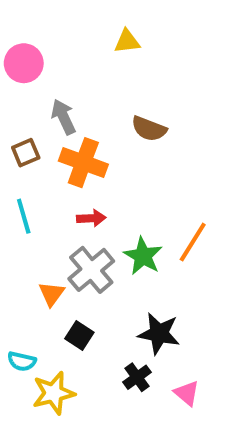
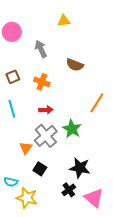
gray arrow: (63, 117) -> (41, 49), moved
orange cross: (83, 163) -> (42, 82), size x0.7
orange line: (193, 242) -> (97, 103), moved
yellow star: (54, 393) -> (27, 198), turned 30
pink triangle: (187, 393) -> (94, 198), size x1.5

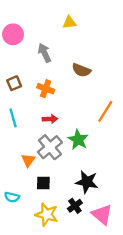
black square: (40, 169) -> (43, 183), turned -32
yellow star: (27, 198) -> (47, 214), moved

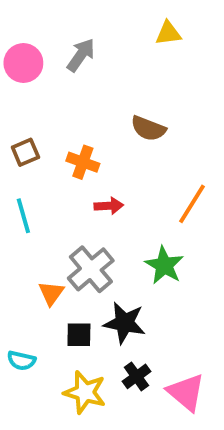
yellow triangle: (69, 22) -> (168, 33), moved
gray arrow: (44, 53) -> (81, 55), moved, turned 60
red arrow: (50, 119) -> (109, 206), moved
green star: (78, 140) -> (164, 265), moved
black star: (87, 182) -> (125, 323), moved

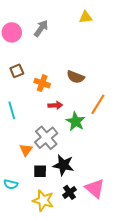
brown semicircle: (148, 128) -> (76, 77), moved
brown square: (25, 152) -> (17, 71), moved
green star: (164, 265) -> (76, 122), moved
pink triangle: (186, 392) -> (95, 188), moved

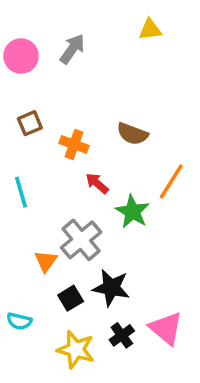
red arrow: (55, 105) -> (97, 183), turned -136
black square: (40, 171) -> (71, 298), turned -32

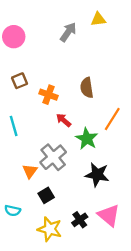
gray arrow: (72, 49) -> (68, 32), moved
brown semicircle: (132, 134) -> (87, 88), turned 60
black star: (111, 288) -> (97, 175), moved

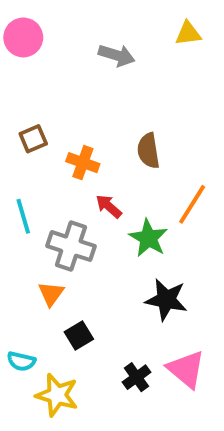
yellow triangle: (98, 19) -> (188, 33), moved
gray arrow: (68, 32) -> (117, 55), turned 72
pink circle: (14, 37) -> (23, 37), moved
gray cross: (53, 157) -> (71, 246), moved, turned -32
yellow star: (50, 229) -> (57, 395), moved

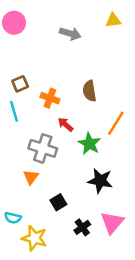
cyan line: (23, 216) -> (14, 111), moved
black square: (79, 335) -> (58, 202), moved
pink triangle: (186, 369) -> (112, 223), turned 30

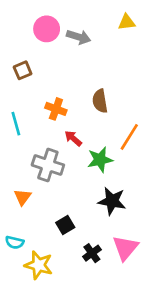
pink circle: (14, 23) -> (47, 29), moved
brown square: (20, 84) -> (23, 70), moved
green star: (89, 144) -> (100, 160), turned 30
orange triangle: (31, 177) -> (23, 197), moved

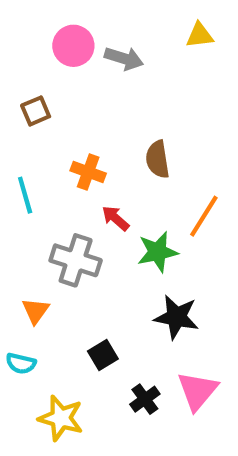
cyan semicircle: (15, 242) -> (21, 363), moved

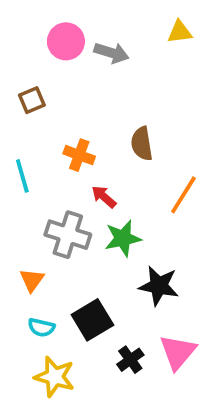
green star: (158, 252) -> (123, 238), moved
black square: (103, 355) -> (92, 320), size x1.5
cyan semicircle: (21, 363) -> (41, 327), moved

